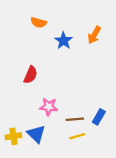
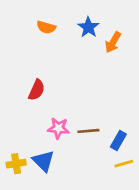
blue star: (64, 41) -> (88, 27), moved
brown line: (75, 119) -> (88, 131), moved
yellow line: (77, 136) -> (124, 164), moved

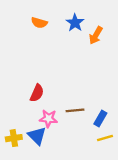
red semicircle: (37, 90) -> (37, 93), moved
pink star: (58, 128) -> (48, 118), moved

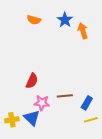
orange arrow: (96, 35) -> (83, 31), turned 133

